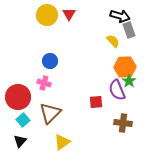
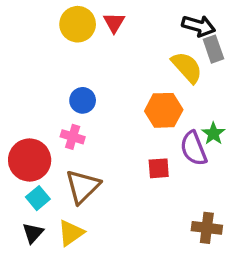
yellow semicircle: (113, 41) -> (187, 67), size x1.5
orange hexagon: (125, 67) -> (164, 110), moved
brown cross: (123, 123) -> (207, 228), moved
yellow triangle: (62, 142) -> (71, 233), moved

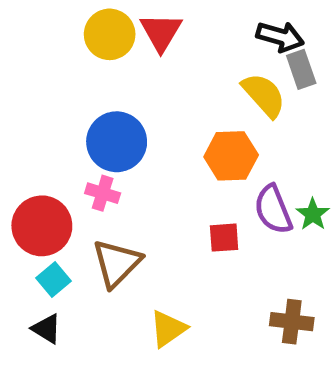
red triangle: (114, 23) -> (161, 32), size x1.4
blue circle: (83, 100) -> (117, 142), size x1.6
green star: (213, 134) -> (313, 214), moved
black triangle: (33, 233) -> (47, 329), turned -40
yellow triangle: (71, 233) -> (168, 329), moved

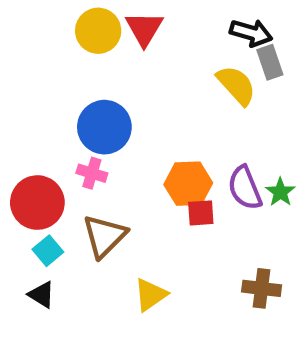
orange hexagon: (231, 156) -> (188, 184), moved

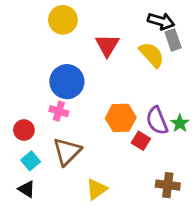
red triangle: (144, 29) -> (107, 45), moved
red circle: (37, 203) -> (24, 130), size x0.6
red square: (201, 213) -> (141, 141), moved, turned 36

